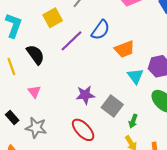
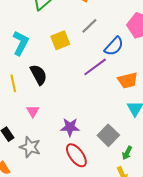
blue semicircle: (101, 30) -> (114, 46), moved
purple line: (72, 41) -> (95, 67), moved
purple star: (85, 95) -> (70, 127), moved

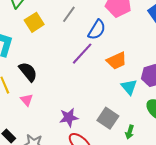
yellow square: (60, 40) -> (34, 22), moved
pink triangle: (33, 111) -> (27, 100), moved

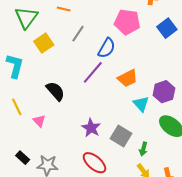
black semicircle: (28, 72) -> (55, 91), moved
purple star: (69, 117) -> (91, 128), moved, turned -30

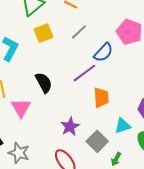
orange trapezoid: (128, 78) -> (101, 98), moved, turned -80
cyan triangle: (141, 104) -> (123, 126), moved, turned 42
pink triangle: (39, 121) -> (21, 108), size x1.5

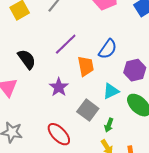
blue semicircle: (103, 52) -> (108, 49), moved
purple star: (70, 127) -> (59, 87), moved

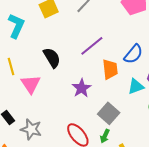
cyan triangle: (111, 91) -> (136, 86), moved
green arrow: (109, 125) -> (105, 136), moved

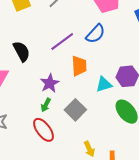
blue semicircle: (133, 54) -> (95, 34), moved
green arrow: (105, 136) -> (46, 105), moved

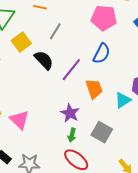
black semicircle: (22, 51) -> (44, 60), moved

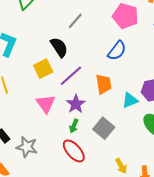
yellow square: (21, 42) -> (43, 69), moved
purple line: (71, 70) -> (71, 76), moved
pink triangle: (19, 120) -> (46, 104), moved

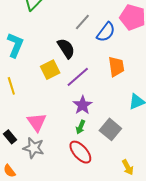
blue semicircle: (117, 51) -> (106, 32), moved
orange trapezoid: (104, 84) -> (116, 67), moved
pink triangle: (46, 104) -> (37, 122), moved

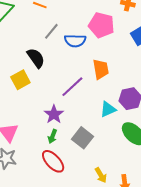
blue semicircle: (106, 32) -> (75, 41), turned 55
orange trapezoid: (116, 67) -> (101, 69), moved
purple line: (78, 77) -> (72, 87), moved

